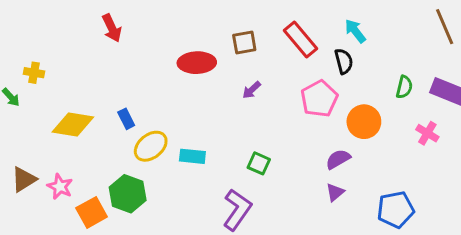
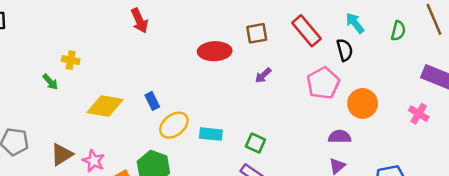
green semicircle: (404, 87) -> (398, 31), moved
purple semicircle: (338, 159) -> (340, 137), turned 30
green square: (259, 163) -> (255, 143), moved

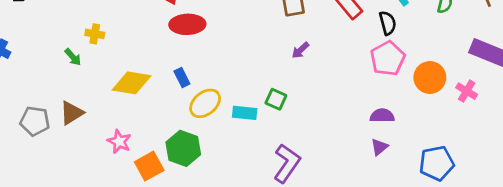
red ellipse: (215, 51) -> (187, 24), moved
pink pentagon: (323, 83) -> (388, 58), moved
orange circle: (363, 103) -> (430, 77), moved
green square: (255, 143) -> (276, 99), moved
brown triangle: (62, 154) -> (72, 113), moved

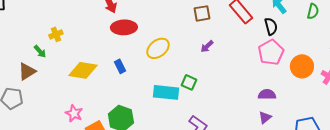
yellow cross: (95, 34) -> (56, 34), turned -32
yellow ellipse: (205, 103) -> (158, 48), moved
brown triangle: (72, 113) -> (27, 71), moved
cyan rectangle: (245, 113) -> (166, 92), size x1.4

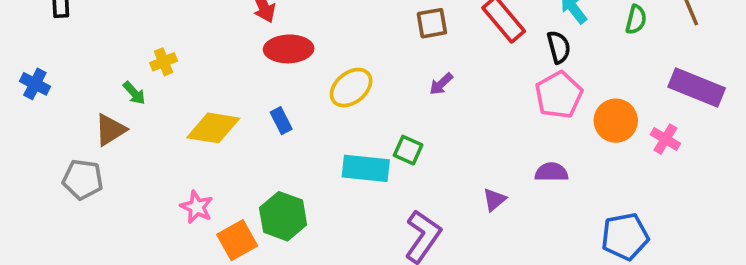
purple triangle: (265, 117) -> (494, 200), moved

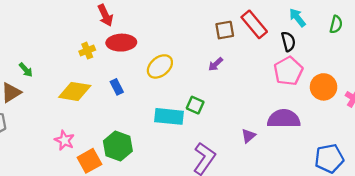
brown square: (432, 23) -> (225, 30), moved
yellow cross: (164, 62) -> (87, 51), moved
purple semicircle: (551, 172) -> (284, 119), size x1.6

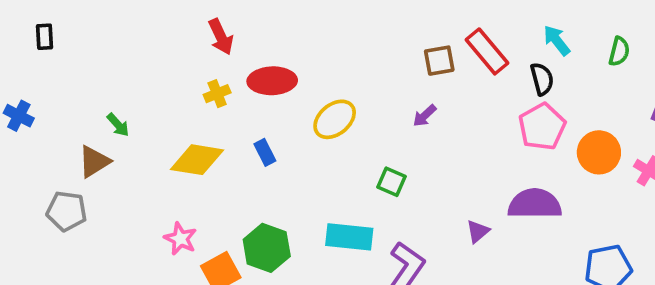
red arrow: (105, 15) -> (221, 37), moved
cyan rectangle: (169, 116) -> (349, 237), moved

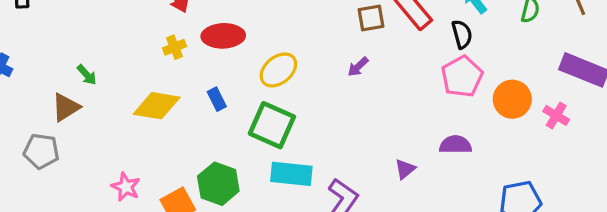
green square: (391, 182) -> (272, 125), moved, size x1.8
purple semicircle: (535, 204) -> (455, 145), size x0.7
pink star: (180, 239) -> (126, 187), moved

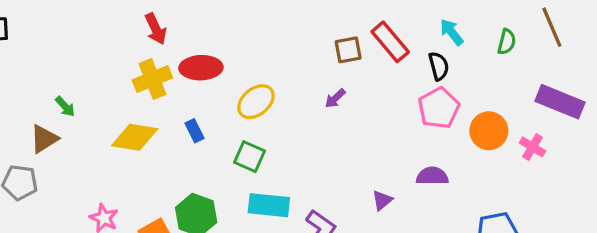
yellow cross: (174, 47) -> (152, 79), size x1.6
green square: (272, 125) -> (249, 157), size x0.7

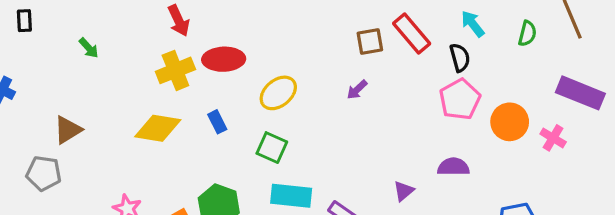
green arrow: (65, 106) -> (89, 48), moved

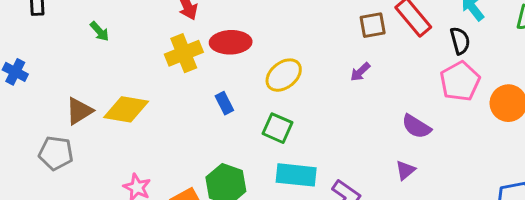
yellow diamond: (158, 128) -> (126, 109), moved
purple semicircle: (453, 167) -> (416, 127), moved, turned -148

